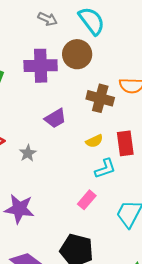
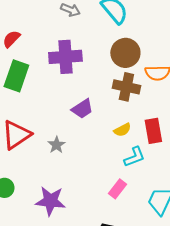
brown circle: (77, 54) -> (125, 53), moved

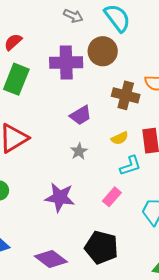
brown circle: (125, 53) -> (103, 51), moved
gray star: (56, 145) -> (79, 151), moved
purple star: (50, 201) -> (60, 197), moved

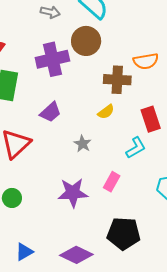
purple trapezoid: (81, 115) -> (50, 112), moved
yellow semicircle: (120, 138) -> (106, 112), moved
pink rectangle: (112, 197) -> (112, 182), moved

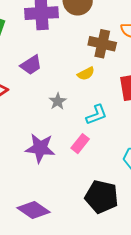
cyan L-shape: (136, 148) -> (96, 115), moved
black pentagon: (124, 234) -> (102, 197), moved

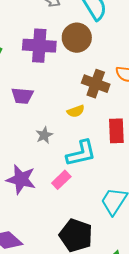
purple trapezoid: (31, 65) -> (22, 96), turned 30
cyan L-shape: (96, 115) -> (81, 153), size x1.4

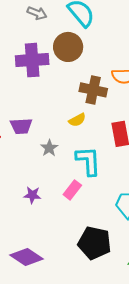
purple trapezoid: (22, 96) -> (21, 126), moved
cyan L-shape: (81, 153) -> (88, 161), turned -72
purple star: (21, 179) -> (32, 195), size x0.6

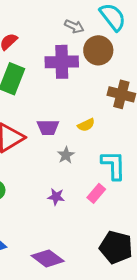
gray arrow: (37, 13) -> (74, 26), moved
yellow semicircle: (77, 120) -> (86, 125), moved
gray star: (49, 148) -> (66, 155), moved

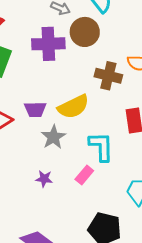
yellow semicircle: (86, 125) -> (73, 107), size x1.8
gray star: (66, 155) -> (53, 137), size x1.4

